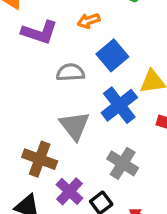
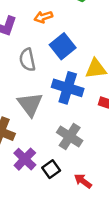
gray semicircle: (70, 72) -> (27, 60), turned -100
blue cross: (119, 105) -> (68, 88), turned -36

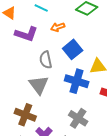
gray triangle: (30, 104) -> (39, 85), moved

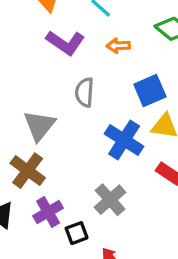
blue square: (73, 49) -> (150, 91), moved
gray triangle: (39, 85) -> (39, 126), moved

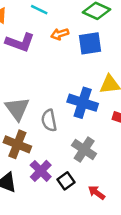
blue square: (150, 91) -> (90, 43), moved, turned 30
gray semicircle: (85, 92) -> (49, 120), moved

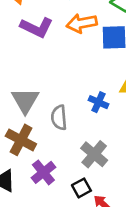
orange arrow: (60, 34) -> (82, 23), size x1.5
blue cross: (83, 103) -> (98, 102), size x0.6
black square: (66, 181) -> (81, 188), moved

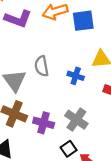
gray semicircle: (59, 118) -> (42, 66), moved
purple cross: (43, 172) -> (44, 123), moved, turned -30

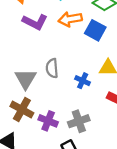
blue square: (83, 21) -> (95, 30), turned 30
gray cross: (76, 120) -> (79, 121), turned 30

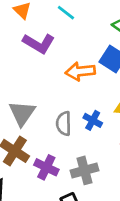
orange arrow: (70, 19) -> (80, 71), moved
gray semicircle: (52, 68) -> (64, 123), moved

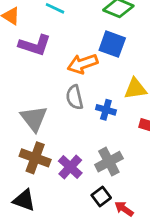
gray semicircle: (64, 123) -> (75, 97), moved
purple cross: (46, 167) -> (70, 167), turned 30

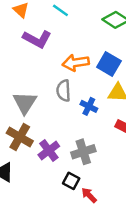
blue square: (112, 44) -> (109, 64), moved
black square: (101, 196) -> (71, 181), turned -35

